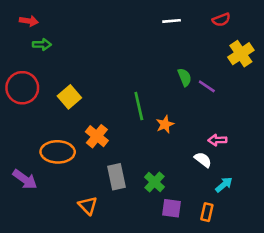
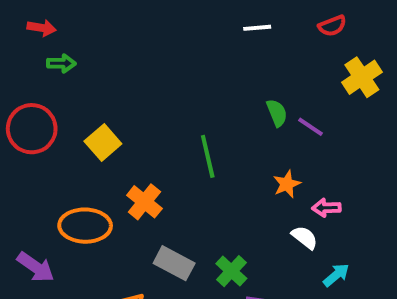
orange star: (165, 124) -> (287, 184), moved
gray rectangle: (117, 177) -> (174, 263), turned -50

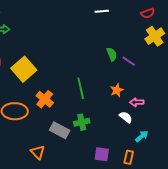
red semicircle: (332, 26) -> (148, 13), moved
yellow square: (103, 143) -> (24, 69), size x1.4
green line: (208, 156) -> (81, 88), moved
green cross: (231, 271) -> (82, 122), moved, turned 35

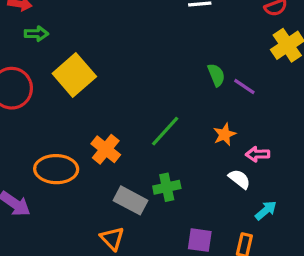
yellow square: (24, 69) -> (74, 75), moved
green line: (81, 88) -> (165, 131), turned 55
orange triangle: (38, 152) -> (112, 238), moved

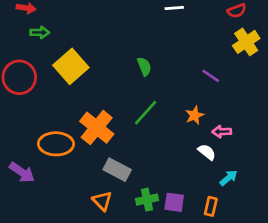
green semicircle: (216, 75) -> (144, 66), moved
orange cross: (106, 149) -> (97, 128), size x1.4
green cross: (167, 187) -> (147, 200), moved

